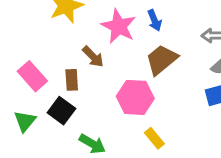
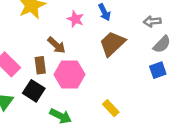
pink star: (119, 26) -> (75, 19), size x0.6
pink hexagon: (135, 97) -> (69, 74), moved

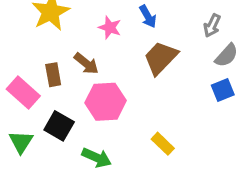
gray arrow: (152, 21) -> (212, 25), turned -56
brown rectangle: (40, 65) -> (53, 75), moved

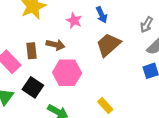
brown arrow: (86, 64) -> (55, 45), turned -30

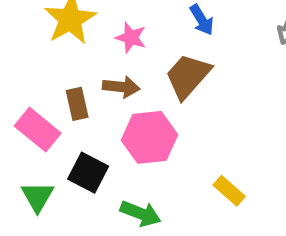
pink star: (74, 21) -> (131, 38), moved
brown trapezoid: (108, 45) -> (188, 76), moved

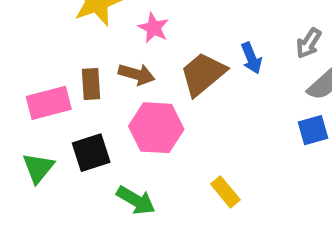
blue arrow: (202, 20) -> (251, 58), moved
pink rectangle: (38, 130) -> (49, 103), turned -63
black square: (88, 173) -> (91, 153), turned 36

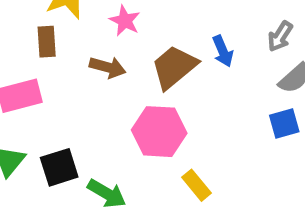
brown rectangle: (91, 84) -> (47, 42), moved
pink hexagon: (156, 128) -> (159, 132), moved
black square: (91, 153) -> (59, 167), moved

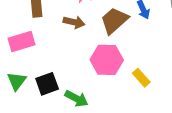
yellow rectangle: (196, 185) -> (141, 78), moved

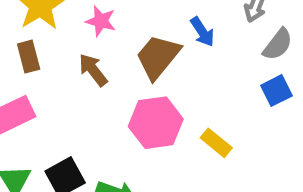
brown arrow: (74, 22) -> (93, 70), turned -132

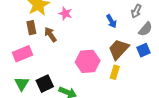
brown trapezoid: (158, 57) -> (119, 49), moved
brown arrow: (93, 70) -> (50, 35), moved
yellow rectangle: (216, 143) -> (115, 72), turned 64

